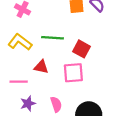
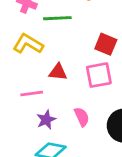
green line: (52, 38) -> (57, 18), moved

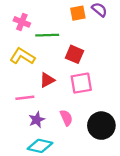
red square: (106, 44) -> (75, 54), moved
red triangle: (58, 72) -> (47, 80), turned -35

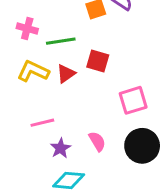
red triangle: (47, 80) -> (66, 74), moved
pink square: (81, 83) -> (133, 100), moved

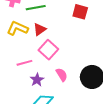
red square: (98, 61) -> (80, 12), moved
pink square: (133, 100) -> (48, 50), moved, turned -30

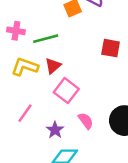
red square: (80, 12) -> (111, 48), moved
pink line: (24, 63) -> (25, 113), moved, turned -35

